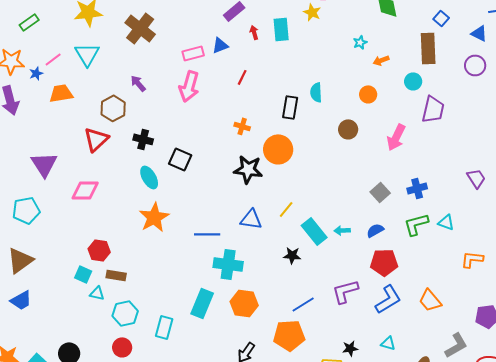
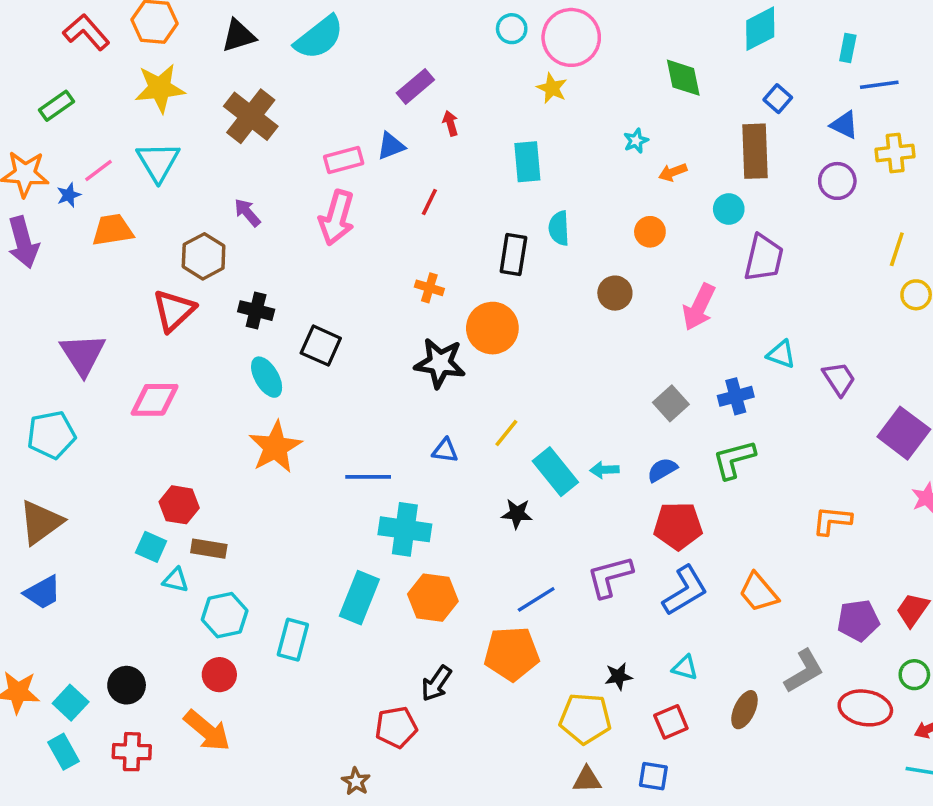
cyan rectangle: (281, 29) -> (527, 162), moved
blue triangle: (251, 219) -> (445, 451), size x0.7
cyan triangle: (446, 222) -> (781, 354), moved

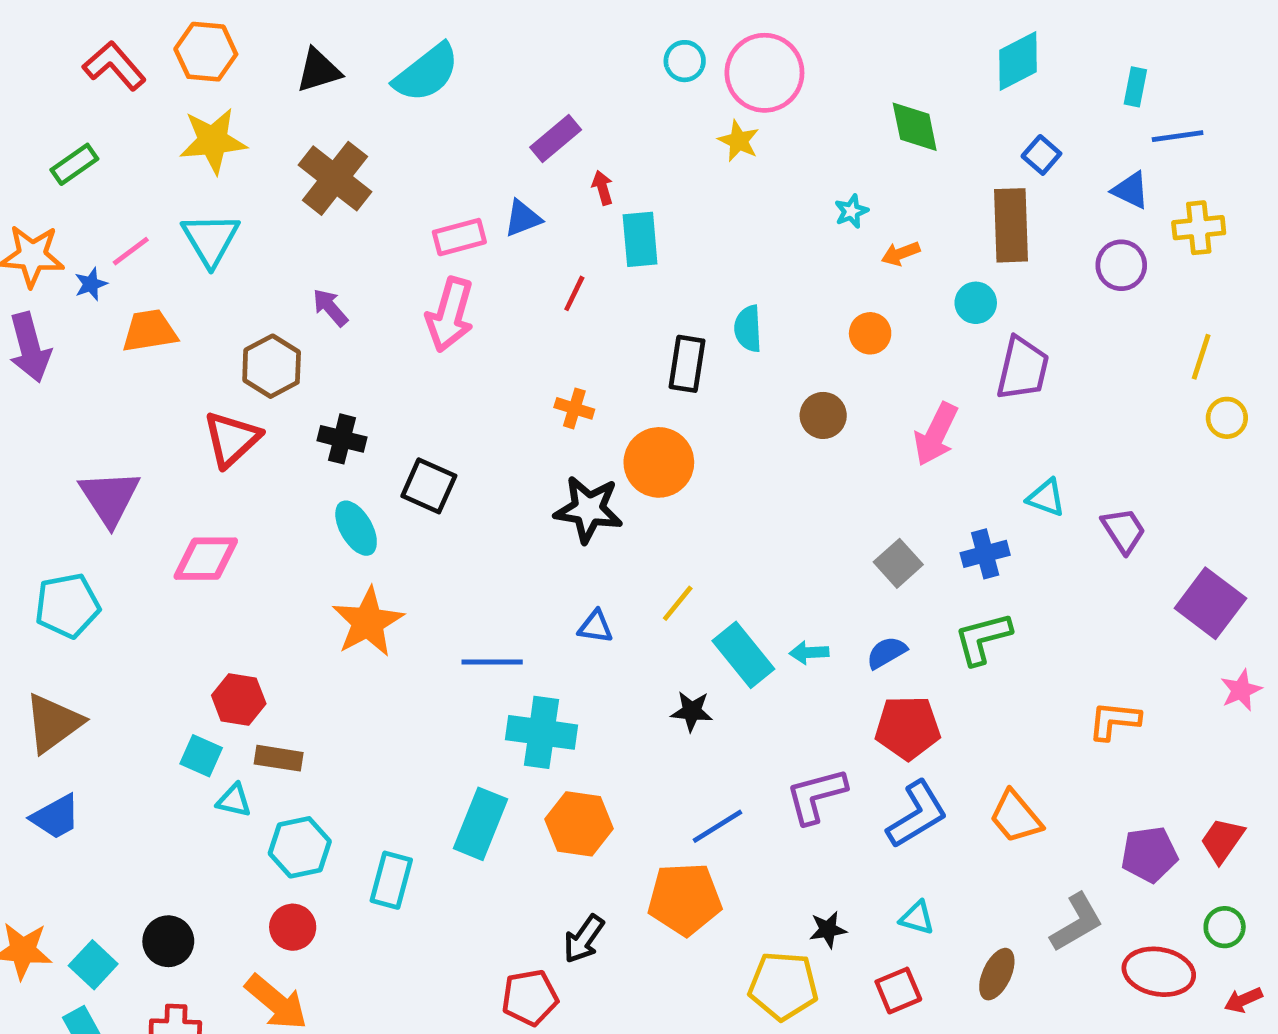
cyan rectangle: (527, 162) -> (640, 239), moved

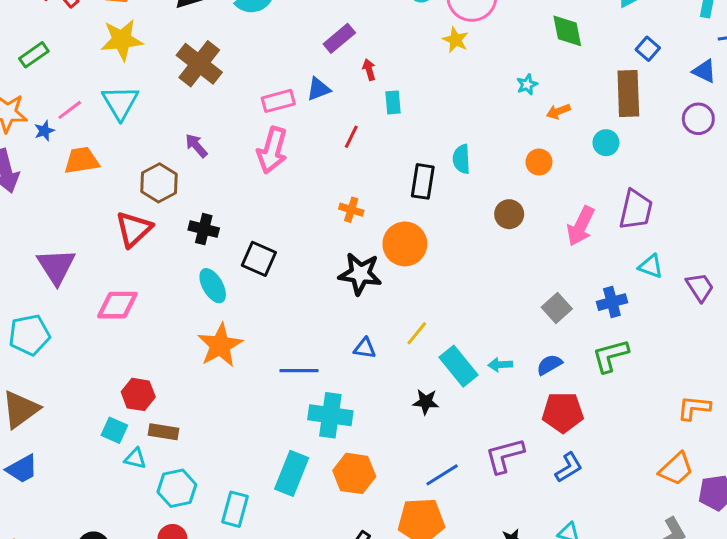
cyan rectangle: (640, 239) -> (393, 102), size x0.7
purple trapezoid: (1023, 369) -> (636, 210), moved
blue L-shape: (917, 814) -> (569, 467), size x0.7
orange trapezoid: (1016, 817) -> (676, 469), moved, turned -93

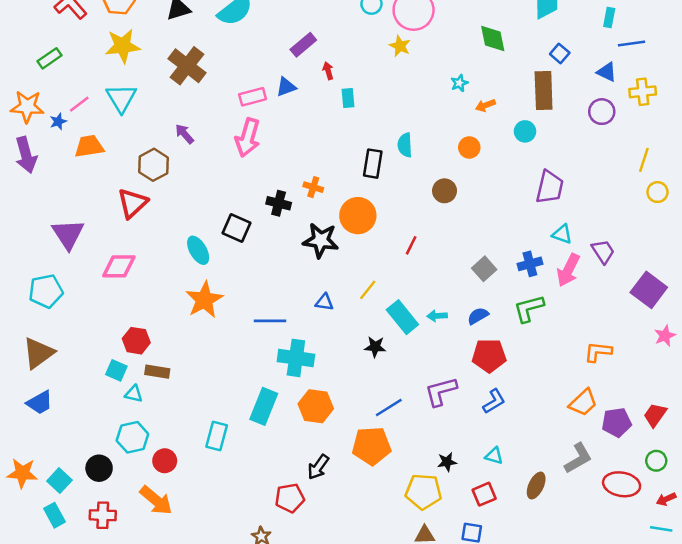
red line: (351, 137) -> (411, 245), moved
pink arrow: (581, 226) -> (568, 270), moved
black cross: (204, 229) -> (279, 203), moved
cyan hexagon: (177, 488) -> (132, 437), moved

